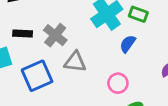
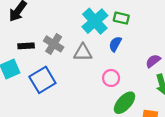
gray triangle: (75, 62) -> (83, 52), moved

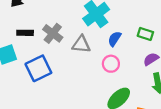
green rectangle: (121, 18) -> (145, 34), moved
pink circle: (111, 78) -> (111, 64), moved

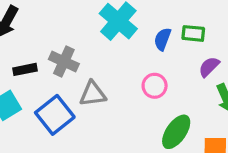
blue semicircle: (115, 39) -> (162, 39), moved
gray triangle: (81, 44) -> (93, 94), moved

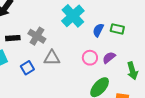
purple semicircle: (209, 67) -> (109, 58), moved
blue square: (55, 115) -> (27, 68), size x0.6

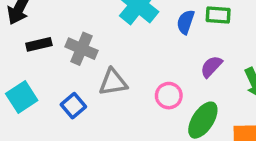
black rectangle: (13, 38) -> (39, 44), moved
pink circle: (90, 58) -> (169, 96), moved

